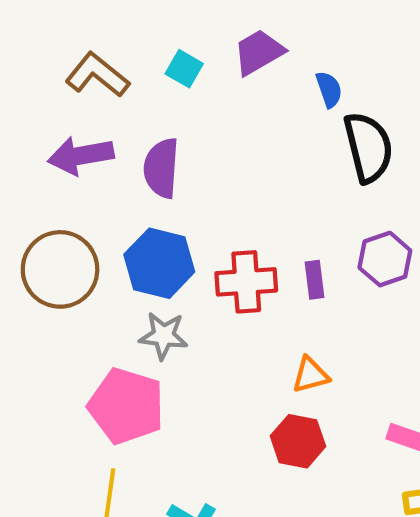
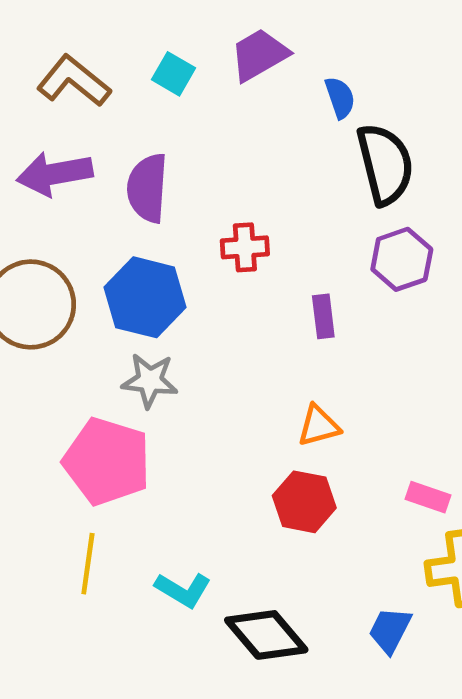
purple hexagon: (385, 259) -> (402, 259), moved
red cross: (246, 282) -> (245, 247), moved, size x0.7

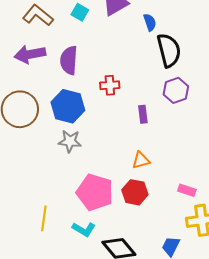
pink pentagon: (107, 461) -> (95, 192), moved

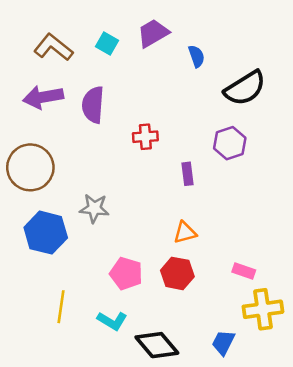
black semicircle: (169, 50) -> (245, 88), moved, turned 72
blue hexagon: (68, 106) -> (46, 233), moved
pink pentagon: (95, 192) -> (126, 273), size x0.7

